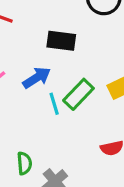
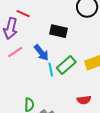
blue arrow: (37, 78) -> (41, 53), turned 78

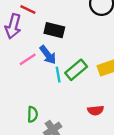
black rectangle: (59, 31) -> (54, 30), moved
pink line: (15, 52) -> (28, 59), moved

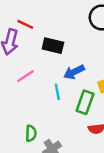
blue arrow: (48, 55) -> (74, 72), moved, turned 102
green rectangle: (76, 70) -> (85, 102), moved, turned -30

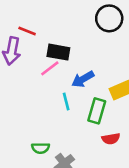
pink line: (25, 76) -> (50, 68), moved
green semicircle: (31, 133) -> (41, 148), turned 91

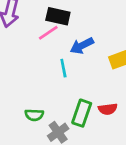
green rectangle: (97, 111) -> (82, 113), moved

